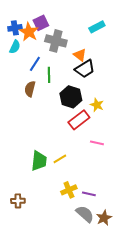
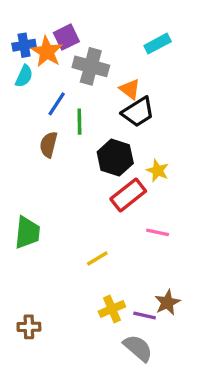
green trapezoid: (39, 161) -> (27, 232), moved
brown star: (104, 218) -> (167, 302), moved

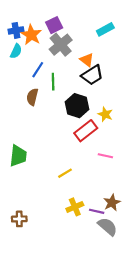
purple square: (66, 37) -> (54, 25), moved
gray cross: (91, 66) -> (61, 45), turned 35
gray semicircle: (138, 348) -> (108, 227), moved

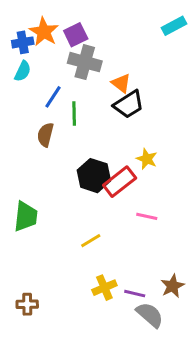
cyan rectangle: (105, 29) -> (174, 26), moved
orange star: (31, 35) -> (44, 32), moved
gray cross: (61, 45) -> (85, 62), turned -35
black hexagon: (77, 106) -> (94, 176), moved
brown star: (112, 203) -> (173, 286), moved

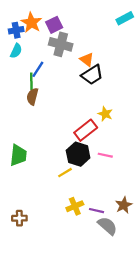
green line: (74, 114) -> (31, 81), moved
black hexagon: (94, 176) -> (78, 154), moved

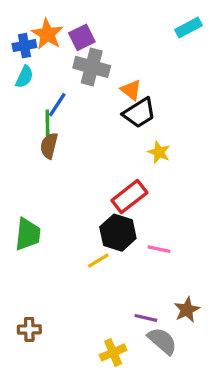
yellow star: (105, 114) -> (159, 152), moved
pink line: (105, 155) -> (159, 249), moved
yellow cross: (75, 206) -> (113, 352), moved

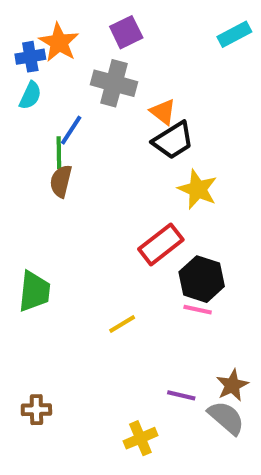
purple square: (82, 37) -> (126, 32), moved
yellow star: (159, 152) -> (198, 189), size x1.4
black hexagon: (118, 233) -> (202, 279), moved
gray semicircle: (162, 341) -> (226, 418), moved

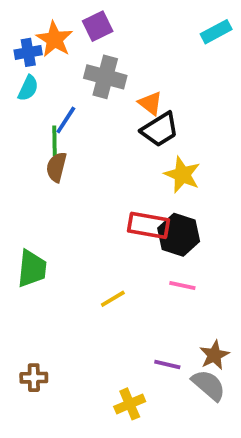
purple square: (126, 32) -> (98, 26), moved
red rectangle: (161, 244) -> (148, 225), turned 48
black hexagon: (202, 279) -> (179, 235), moved

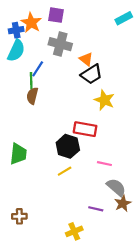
purple square: (98, 26) -> (56, 15), turned 35
cyan semicircle: (28, 88) -> (16, 51), size x1.5
black hexagon: (179, 235) -> (68, 146), moved
gray semicircle: (209, 385) -> (116, 187), moved

